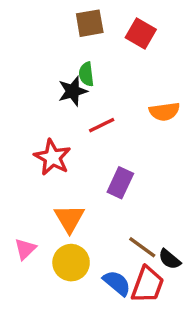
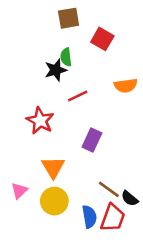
red square: (141, 33) -> (102, 39), moved
blue semicircle: (117, 283) -> (89, 217), turned 40

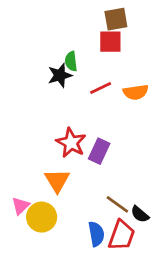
brown square: (69, 18) -> (116, 19), moved
red square: (102, 39) -> (110, 42), turned -30
red line: (78, 96) -> (101, 88), moved
red star: (40, 121) -> (71, 143), moved
yellow circle: (54, 201) -> (42, 217), moved

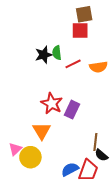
green semicircle: (71, 61) -> (57, 53), moved
brown line: (117, 204) -> (95, 142), moved, turned 60
blue semicircle: (96, 234) -> (70, 169), turned -108

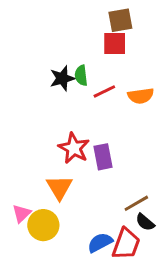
purple rectangle: (72, 110) -> (103, 157), turned -36
brown line: (95, 142) -> (136, 203), turned 54

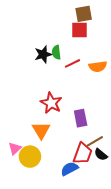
purple rectangle: (103, 157) -> (81, 118), moved
red trapezoid: (126, 244) -> (83, 154), moved

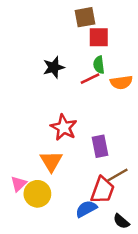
brown square: (84, 14) -> (85, 17), moved
green semicircle: (56, 52) -> (99, 65), moved
black semicircle: (101, 155) -> (121, 221), moved

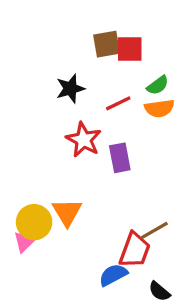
brown square: (85, 17) -> (107, 44), moved
green semicircle: (99, 65) -> (158, 85), moved, turned -120
red star: (64, 127) -> (84, 140), moved
purple rectangle: (100, 146) -> (120, 158), moved
yellow circle: (37, 194) -> (34, 222), moved

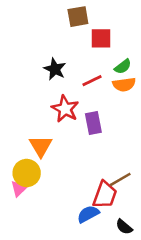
brown square: (107, 44) -> (78, 17), moved
black star: (70, 89) -> (55, 69), turned -30
orange triangle: (67, 212) -> (41, 146), moved

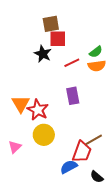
brown square: (78, 17) -> (51, 24), moved
red square: (101, 38) -> (58, 39), moved
red star: (65, 109) -> (38, 110), moved
orange triangle: (41, 146) -> (21, 104), moved
yellow circle: (27, 173) -> (44, 135), moved

